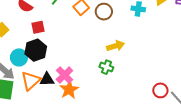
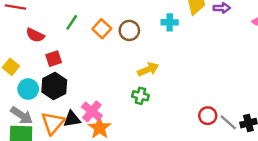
cyan circle: (19, 57) -> (28, 89), moved

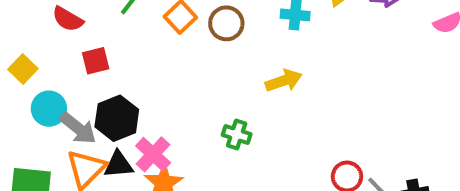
yellow arrow: (148, 69) -> (284, 81), moved
black hexagon: (54, 86) -> (117, 118), moved
gray arrow: (22, 115) -> (78, 128), moved

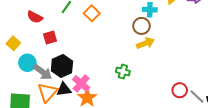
brown circle: (226, 23) -> (142, 26), moved

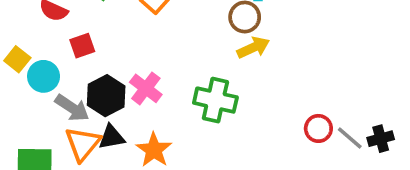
cyan circle: (27, 63) -> (44, 76), moved
green cross: (123, 72) -> (215, 100), size x1.6
pink cross: (81, 83) -> (146, 88), moved

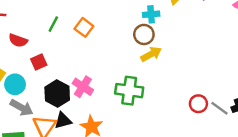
gray arrow: (72, 108) -> (22, 108), moved

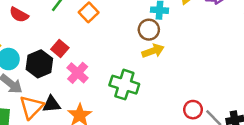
red square: (39, 62) -> (60, 49), moved, turned -35
black hexagon: (57, 94) -> (39, 64), moved

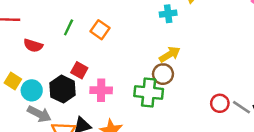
brown circle: (149, 30) -> (163, 74), moved
pink cross: (78, 73) -> (101, 90), turned -30

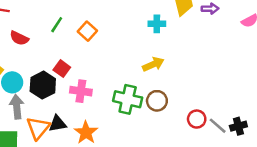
brown circle: (163, 74) -> (157, 101), moved
gray arrow: (39, 114) -> (17, 107), turned -130

